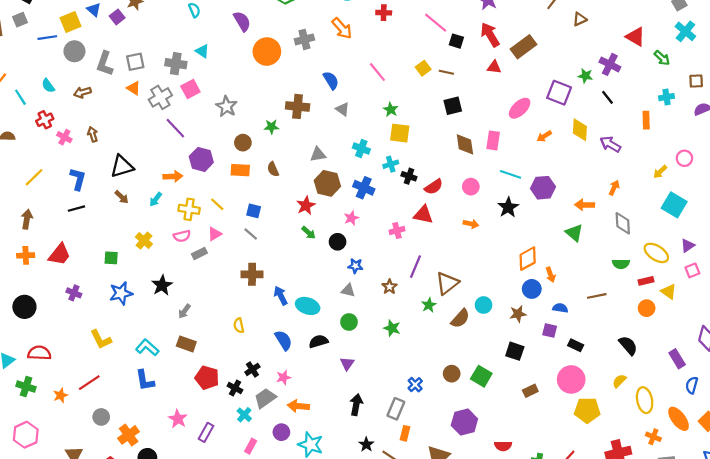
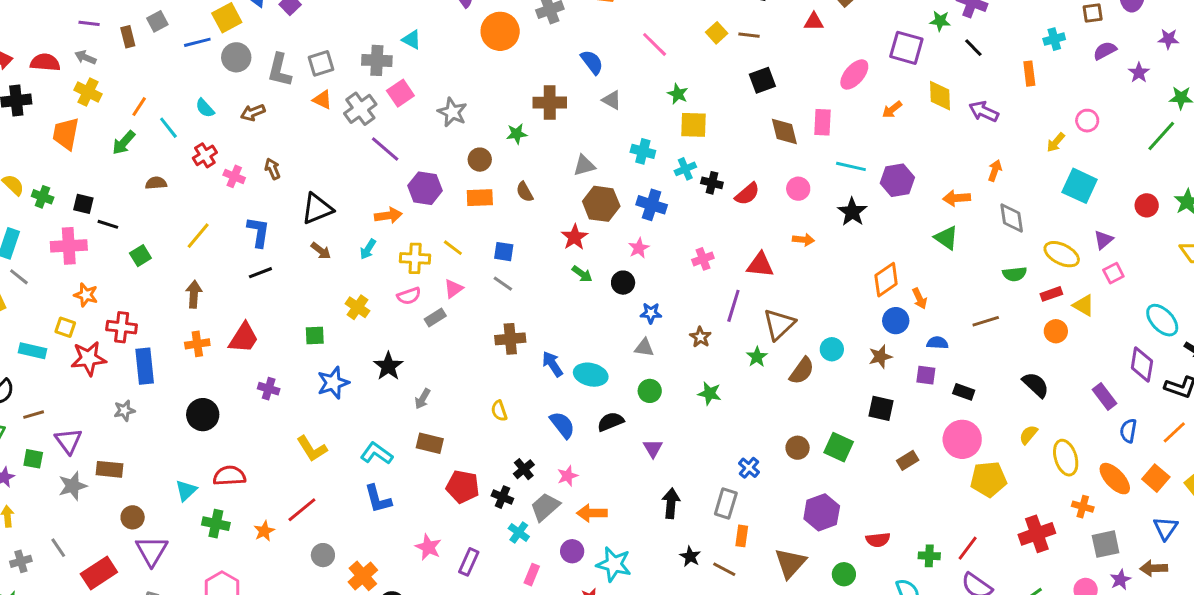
red triangle: (423, 215) -> (760, 265), moved

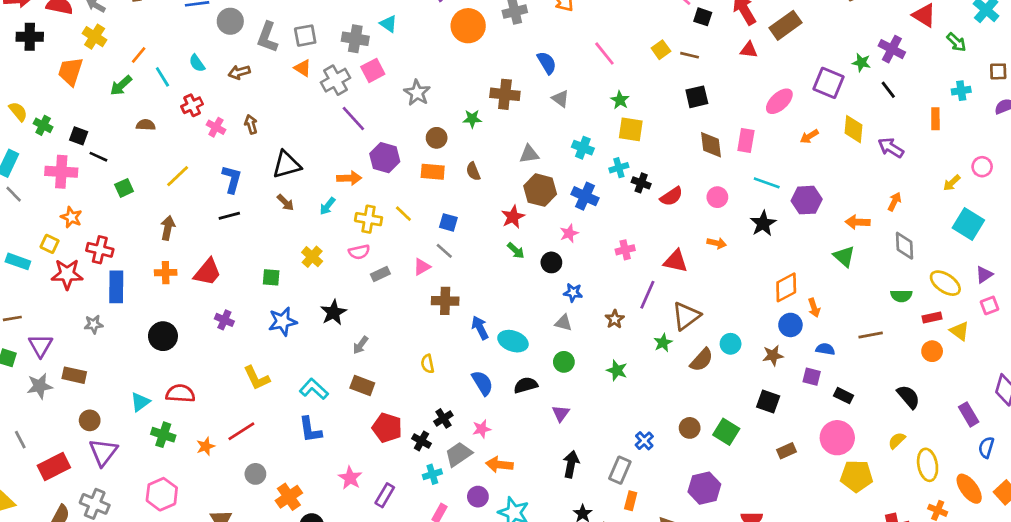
pink triangle: (453, 289) -> (422, 267), moved
cyan cross: (519, 532) -> (432, 474), turned 30

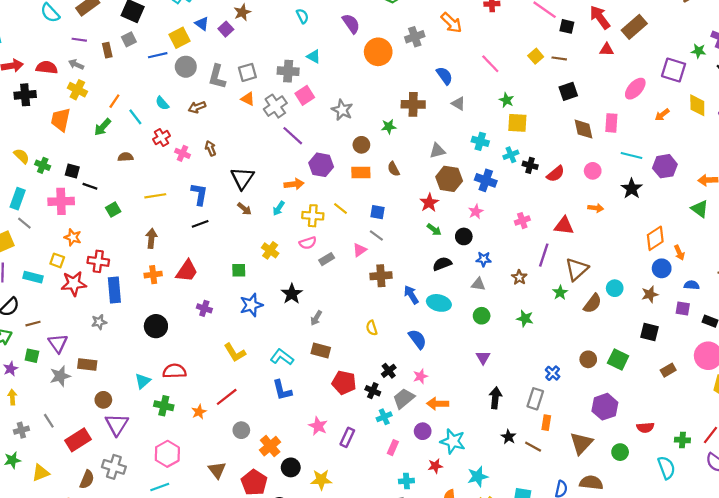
black triangle: (286, 165) -> (242, 178), turned -35
yellow line: (178, 176) -> (155, 196), turned 40
black semicircle: (526, 385) -> (442, 264), moved

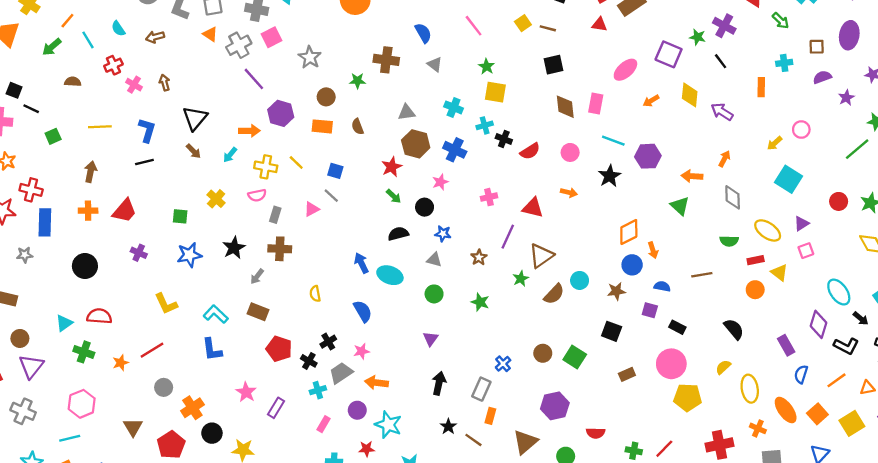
gray rectangle: (327, 259) -> (275, 215), turned -48
brown cross: (381, 276) -> (280, 249), moved

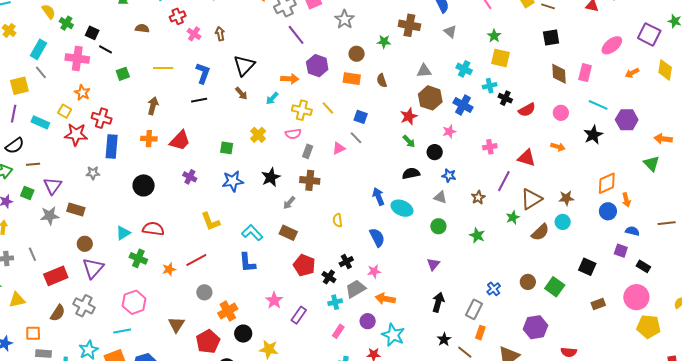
brown star: (616, 291) -> (566, 198), moved

